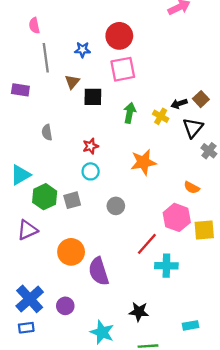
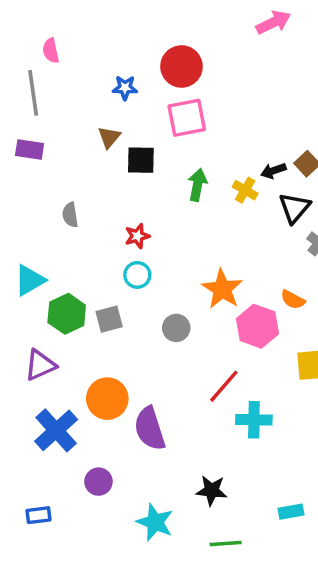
gray line: (46, 58) -> (33, 93), moved
orange star: (143, 162) -> (222, 289), moved, turned -30
pink hexagon: (177, 217) -> (257, 326), moved
blue cross: (30, 299) -> (56, 430), moved

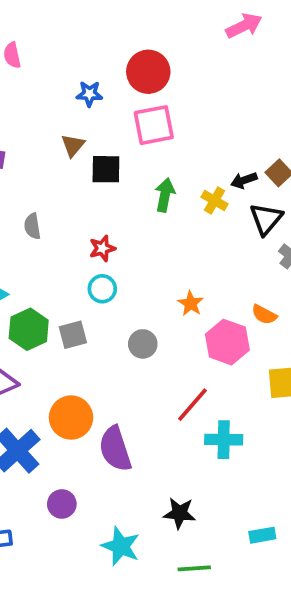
orange star: (222, 289) -> (191, 303), size x0.6

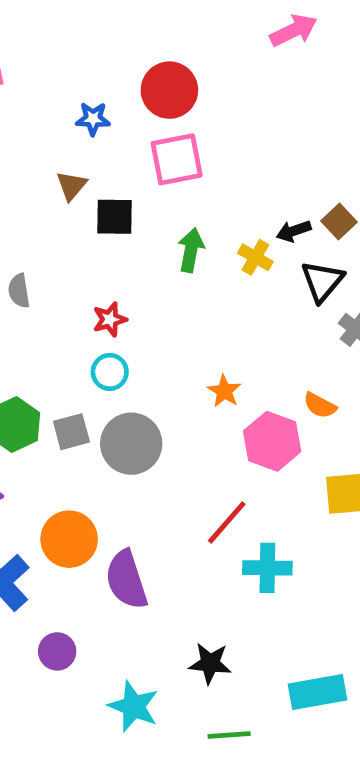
gray circle: (143, 344) -> (131, 444), moved, size x1.6
cyan rectangle: (262, 535) -> (318, 692), size x1.6

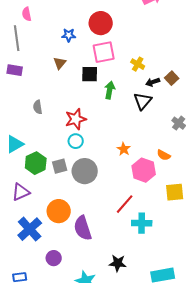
black square: (114, 217) -> (90, 74), moved
yellow cross: (255, 257) -> (138, 64), moved
black triangle: (322, 281) -> (143, 101), moved
red star: (110, 319) -> (76, 119), size x1.5

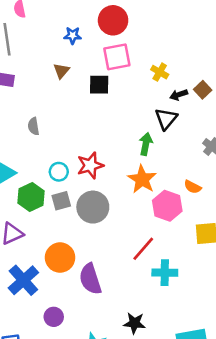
green arrow: (110, 90) -> (146, 144), moved
red star: (76, 119) -> (90, 165), moved
cyan circle: (76, 141) -> (59, 172), moved
orange star: (124, 149) -> (142, 179), size x1.6

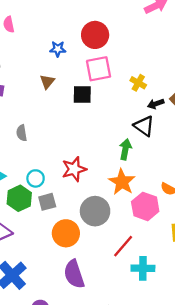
black triangle: (166, 119) -> (144, 126), turned -35
cyan circle: (59, 172) -> (36, 178), moved
gray circle: (93, 207) -> (95, 211), moved
orange circle: (60, 258) -> (66, 233), moved

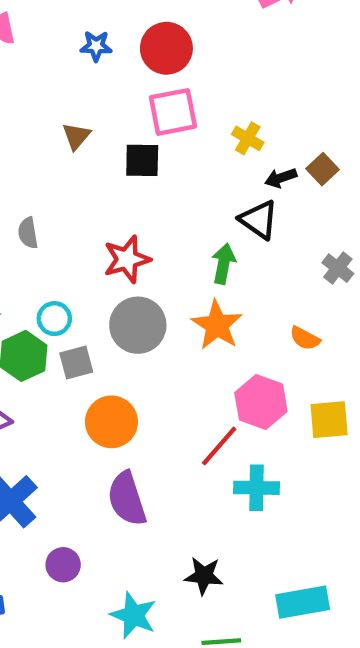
blue star: (58, 49) -> (96, 46), moved
red star: (74, 169) -> (127, 259), moved
pink hexagon: (145, 206) -> (261, 402), moved
gray circle: (95, 211) -> (138, 325), moved

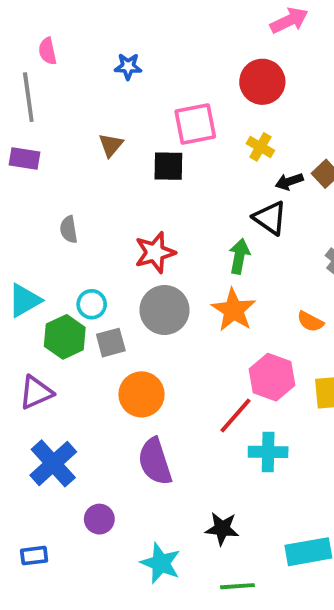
red circle: (166, 48) -> (262, 82), moved

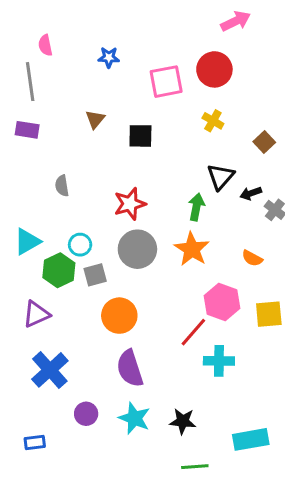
pink square: (195, 124) -> (166, 82), moved
black arrow: (289, 181) -> (251, 193), moved
black triangle: (270, 218) -> (220, 177), turned 36
cyan star: (161, 563) -> (134, 418), moved

